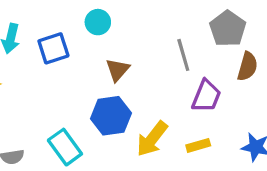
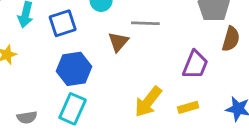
gray line: (183, 55) -> (145, 23), moved, turned -72
blue hexagon: (111, 116) -> (74, 69), moved
cyan rectangle: (65, 147) -> (73, 109), turned 60

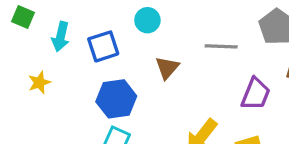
gray line: (145, 23) -> (221, 46), moved

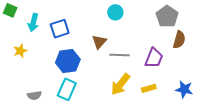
cyan circle: (147, 20) -> (115, 12), moved
gray line: (221, 46) -> (119, 55), moved

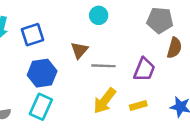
gray pentagon: (167, 16) -> (160, 20), turned -30

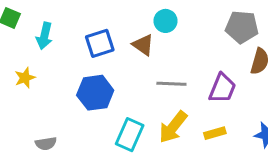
blue square: (32, 35) -> (100, 43), moved
brown triangle: (79, 50) -> (143, 45), moved, turned -36
cyan rectangle: (41, 107) -> (130, 135), moved

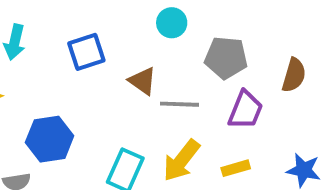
gray pentagon: (242, 27) -> (226, 58), moved
brown triangle: (143, 45) -> (143, 81), moved
blue hexagon: (95, 93) -> (50, 139), moved

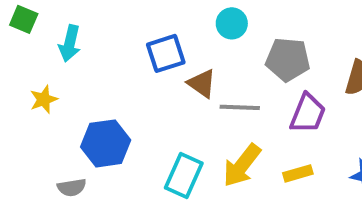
blue square: (86, 52) -> (166, 53), moved

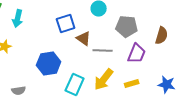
blue hexagon: (106, 143) -> (49, 64), moved

